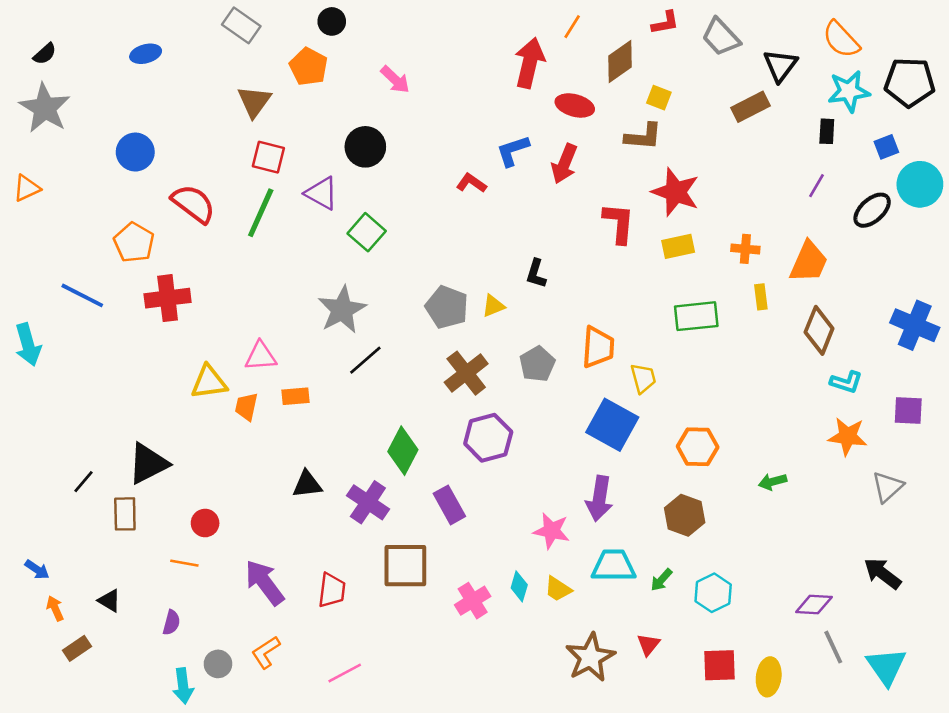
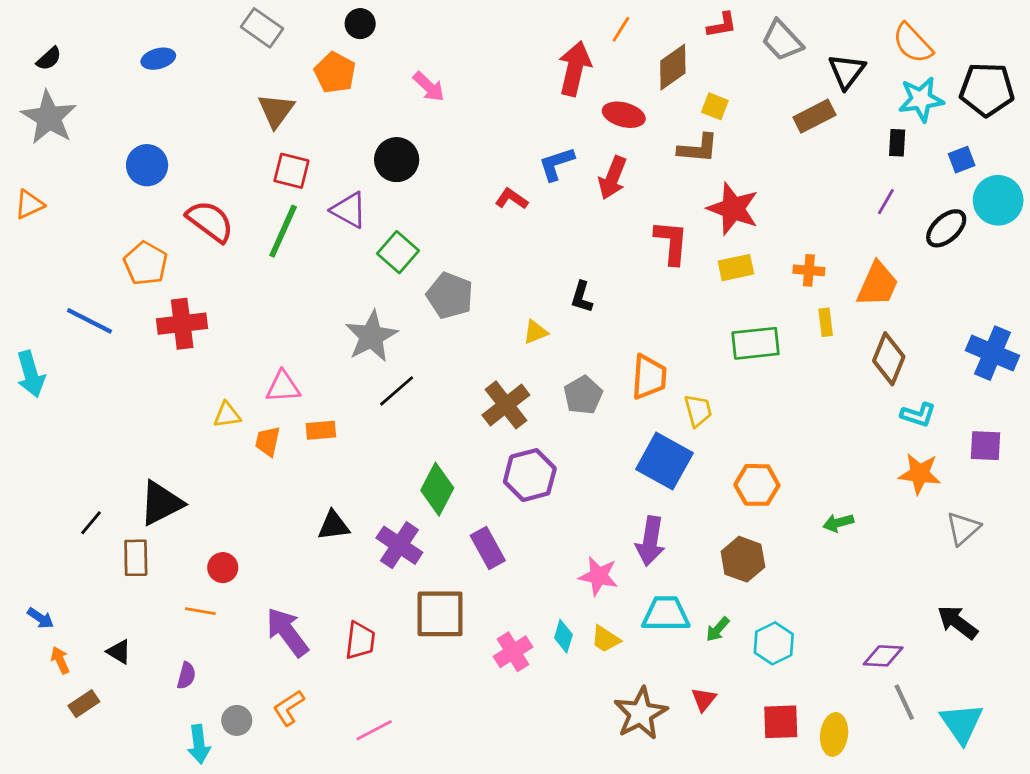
gray pentagon: (447, 307) -> (450, 296), moved
yellow triangle: (209, 382) -> (227, 415), size x0.7

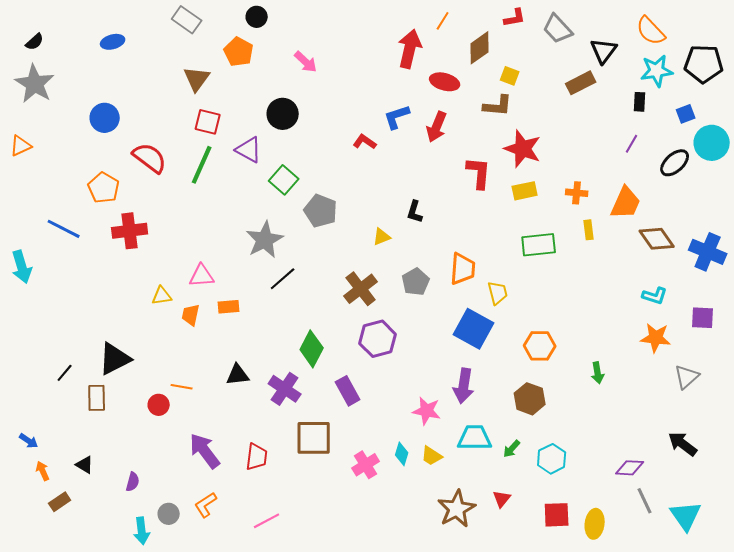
brown diamond: (889, 359) -> (657, 239), moved, turned -57
green arrow: (838, 523) -> (598, 373), turned -85
orange line: (200, 611) -> (182, 387), moved

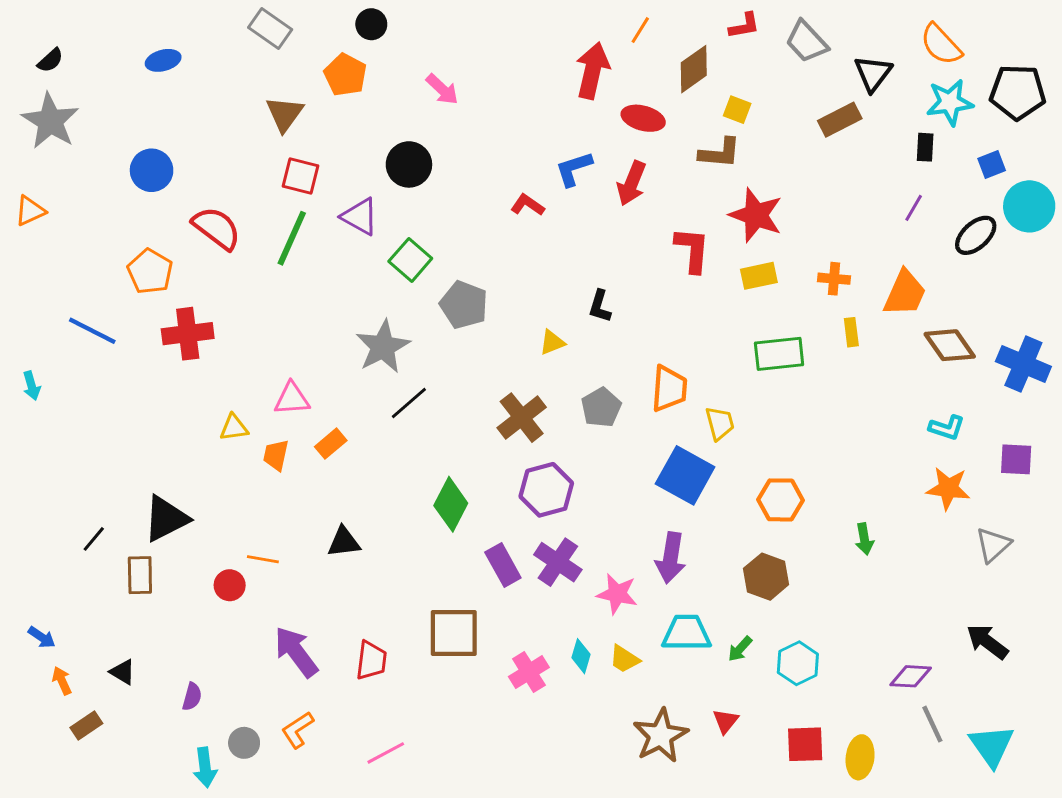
cyan arrow: (22, 267) -> (32, 386), size x0.6
orange rectangle: (229, 307) -> (331, 444), turned -35
purple cross: (285, 389) -> (558, 562), moved

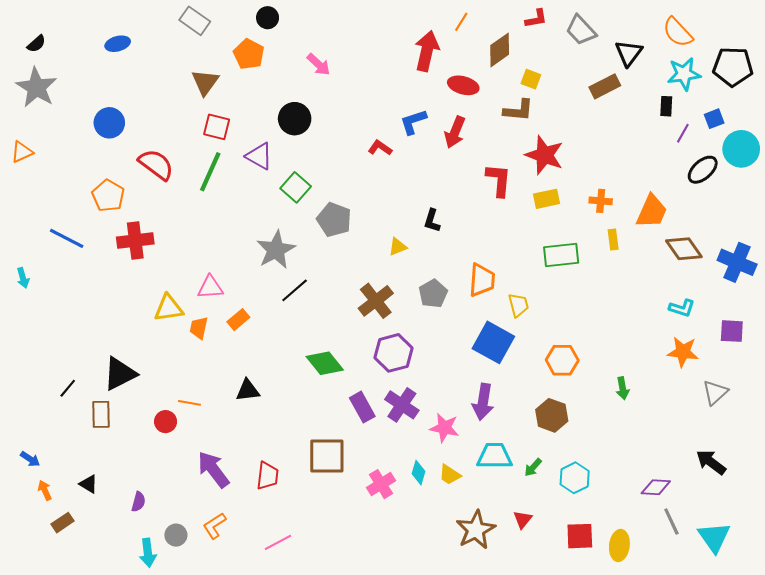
purple line: (914, 208) -> (683, 133), moved
yellow triangle: (234, 428) -> (169, 308), size x1.4
green diamond: (451, 504) -> (325, 363), turned -66

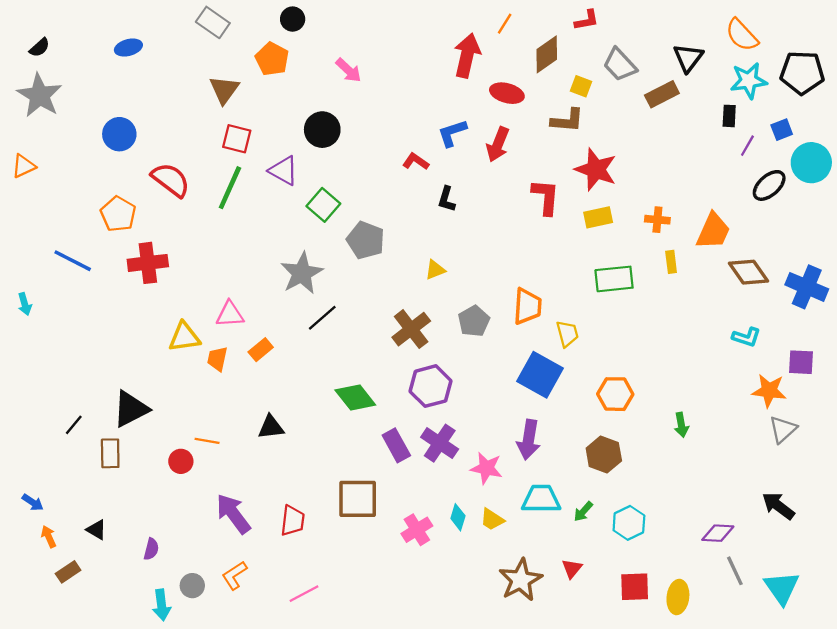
gray trapezoid: (581, 30) -> (620, 65), moved
black L-shape: (432, 221) -> (446, 199), moved
orange star: (683, 352) -> (769, 391), moved

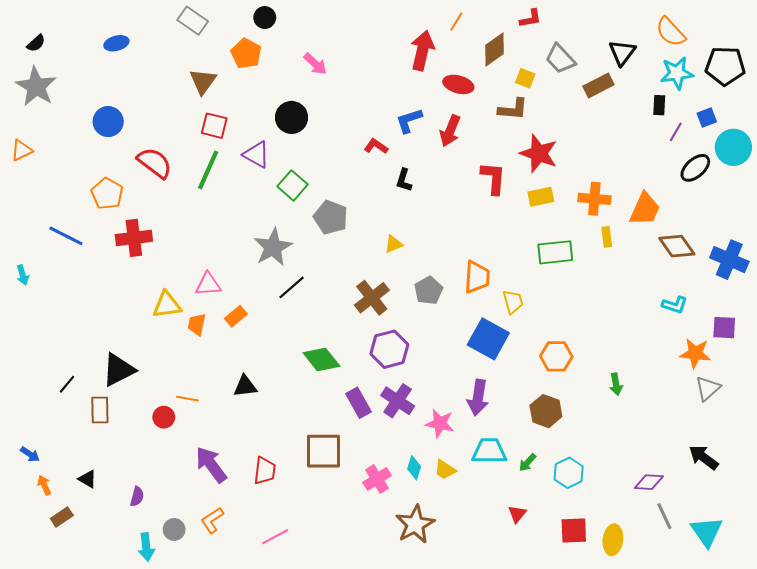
orange cross: (657, 220) -> (594, 199), size x1.4
brown star: (521, 580) -> (415, 524), moved

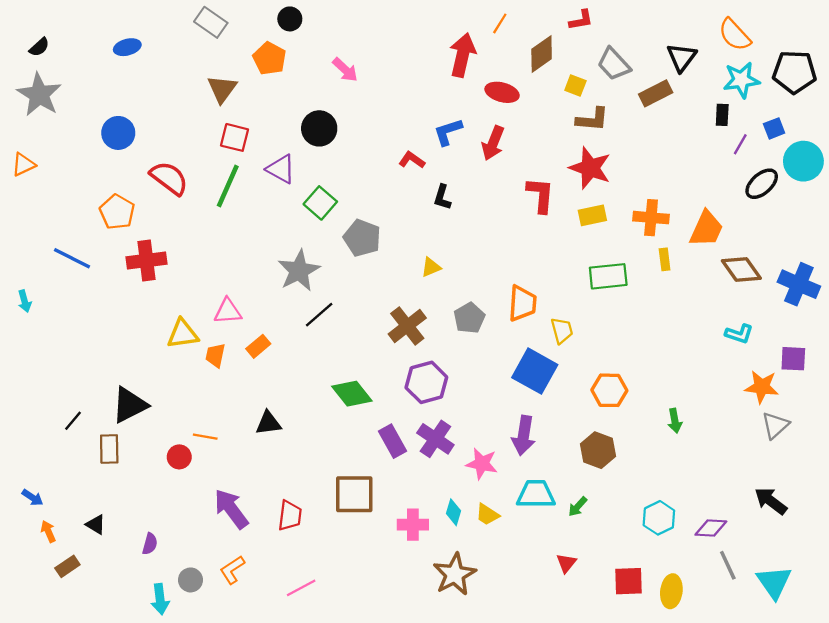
brown L-shape: (513, 109) -> (592, 119), moved
cyan hexagon: (569, 473) -> (659, 518), moved
pink cross: (377, 479) -> (413, 525), turned 32

